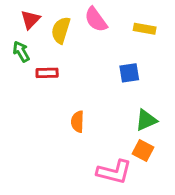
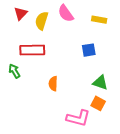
green arrow: (21, 52) -> (14, 71), moved
red rectangle: (47, 73) -> (32, 50), size x1.6
green triangle: (146, 120) -> (100, 83), turned 42

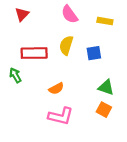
yellow semicircle: (42, 21) -> (66, 45), moved
orange semicircle: (53, 84) -> (56, 89), turned -120
pink L-shape: (78, 118) -> (61, 116), moved

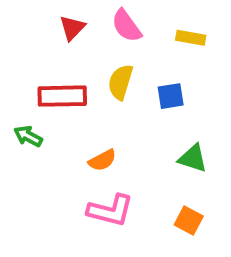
red triangle: (22, 14) -> (72, 28), moved
green arrow: (15, 75) -> (28, 136), turned -32
orange square: (104, 110) -> (189, 220), moved

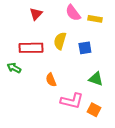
pink semicircle: (126, 26) -> (73, 13), moved
orange semicircle: (102, 160) -> (51, 80), turned 96
pink L-shape: (110, 210) -> (72, 101), moved

